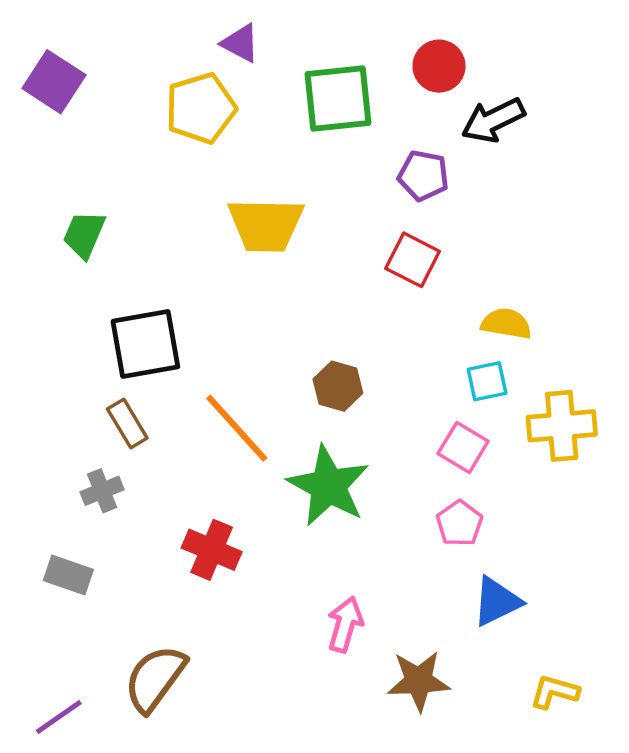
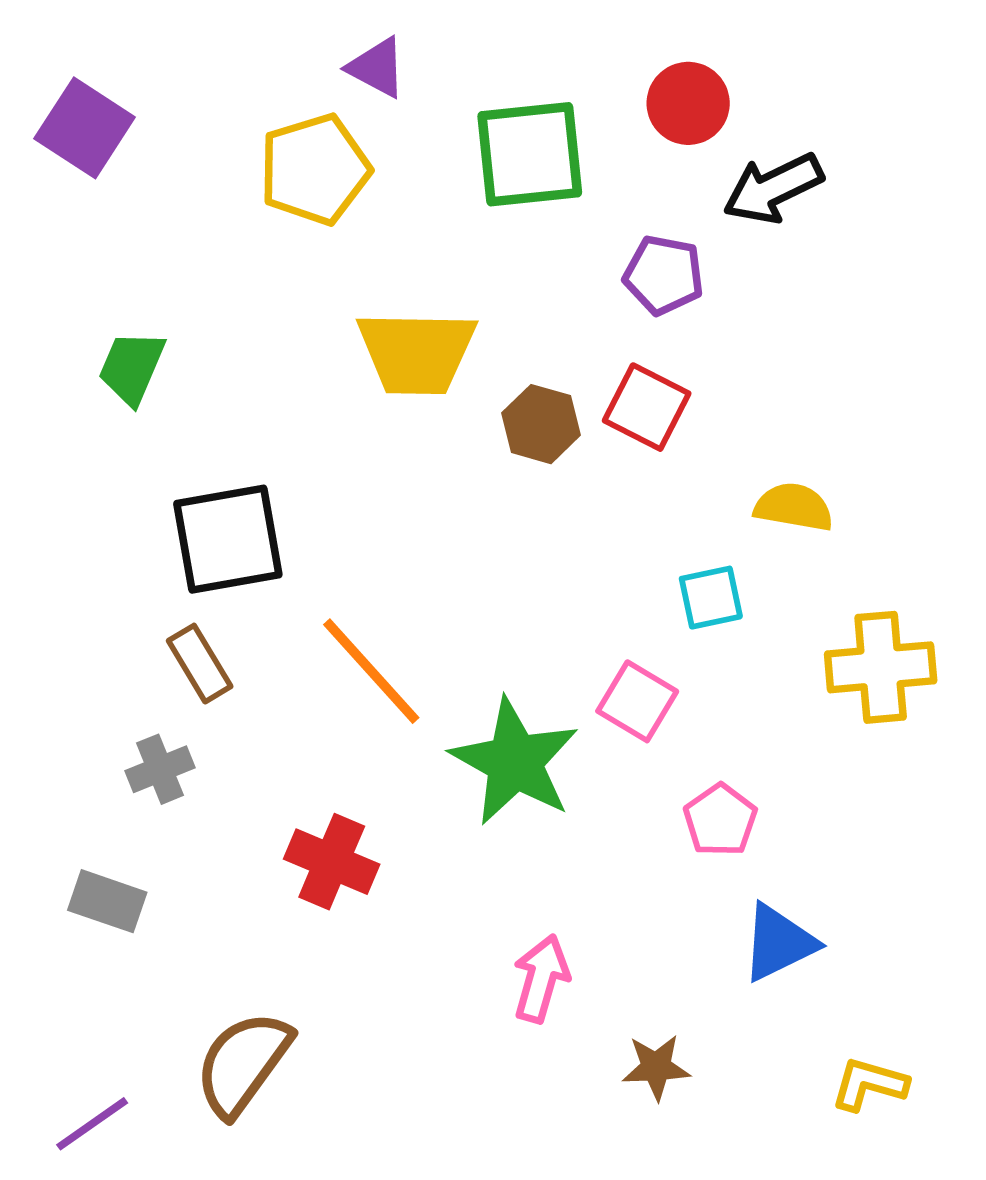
cyan square: (487, 381) -> (711, 598), moved
brown hexagon: (338, 386) -> (541, 424), moved
pink square: (463, 447) -> (637, 701), moved
brown star: (419, 681) -> (656, 1067), size x0.7

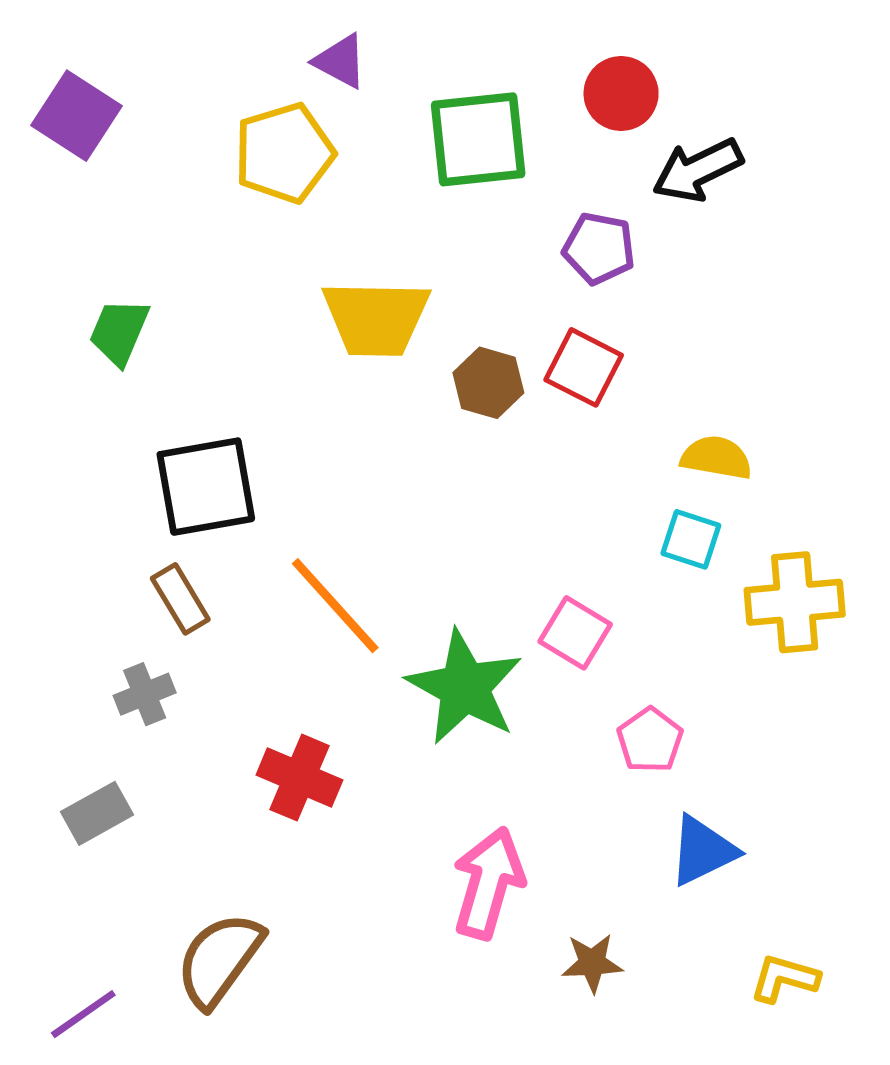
cyan square: (711, 598) -> (691, 539), moved, turned 30
gray rectangle: (107, 901) -> (97, 813), turned -48
pink arrow: (541, 979) -> (488, 883), size x1.4

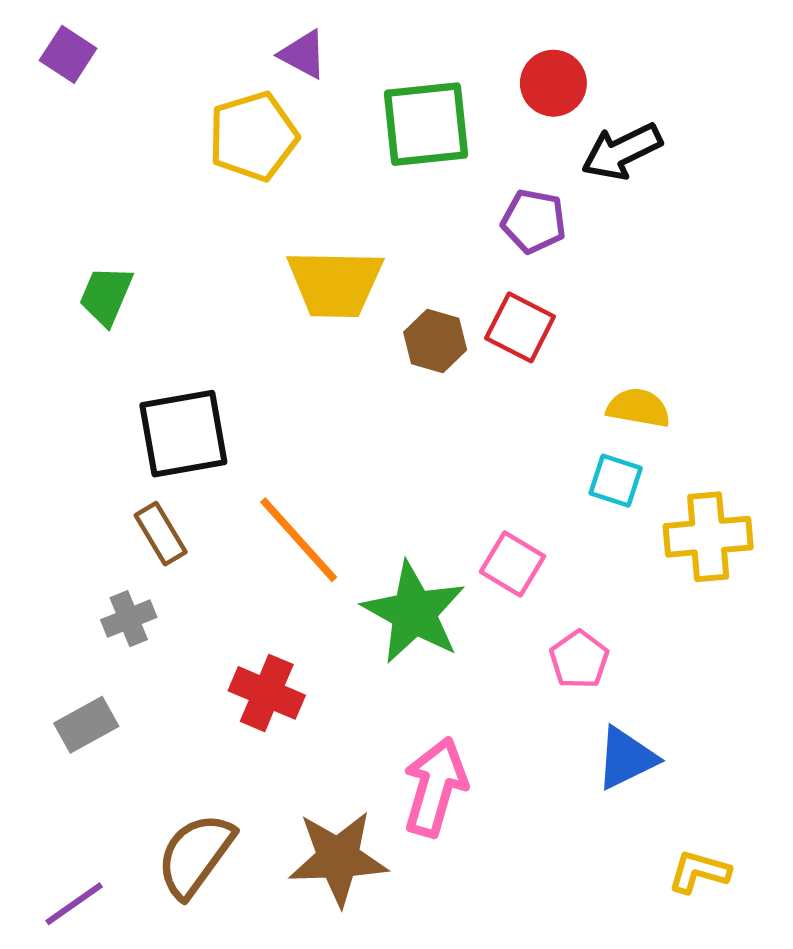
purple square: (77, 116) -> (68, 54), moved, size x0.7
brown star: (592, 963) -> (338, 858), moved, size x1.8

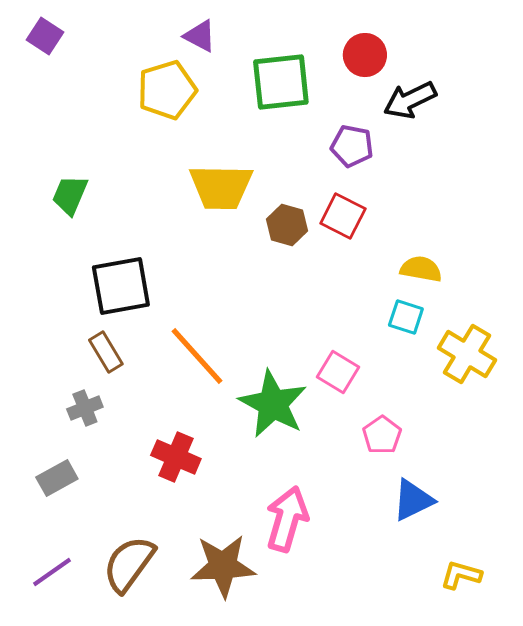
yellow cross: (708, 537) -> (467, 354), turned 36
purple line: (74, 904) -> (52, 572), moved

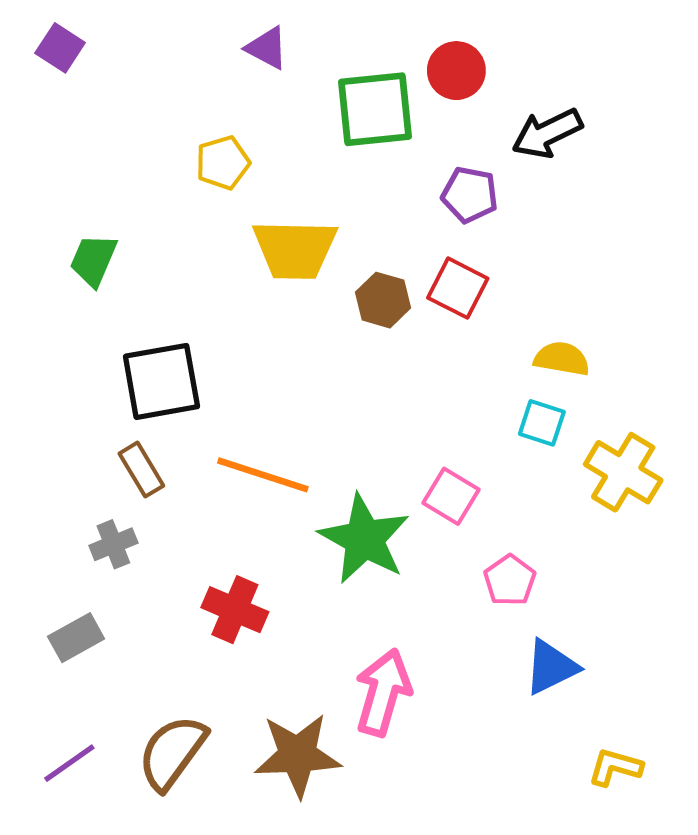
red circle: (365, 55) -> (456, 71), moved
yellow pentagon: (167, 90) -> (223, 163), moved, size x0.7
orange line: (197, 356) -> (263, 475), turned -30

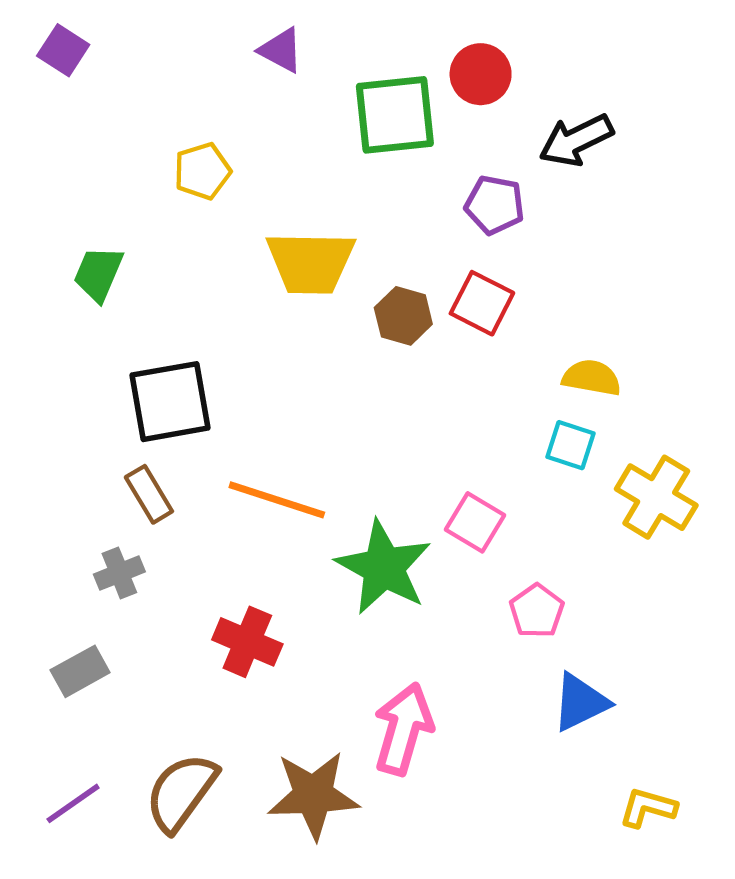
yellow pentagon: (223, 163) -> (202, 171), moved

